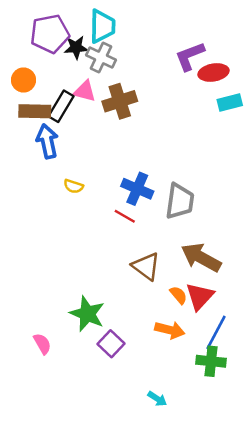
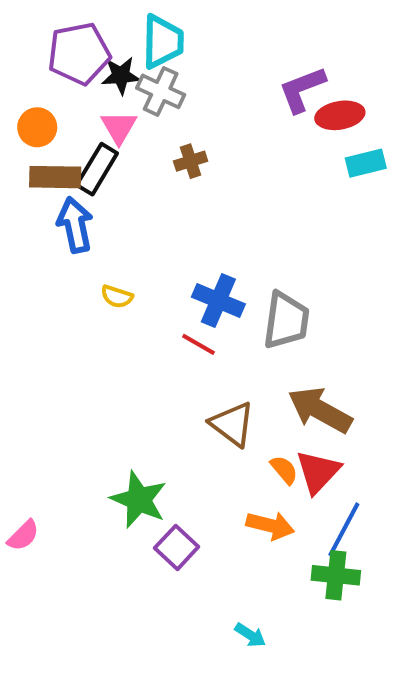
pink triangle: (85, 91) -> (119, 127), moved, turned 45
brown cross: (120, 101) -> (191, 161), size x0.6
pink semicircle: (42, 344) -> (23, 535), moved, turned 75

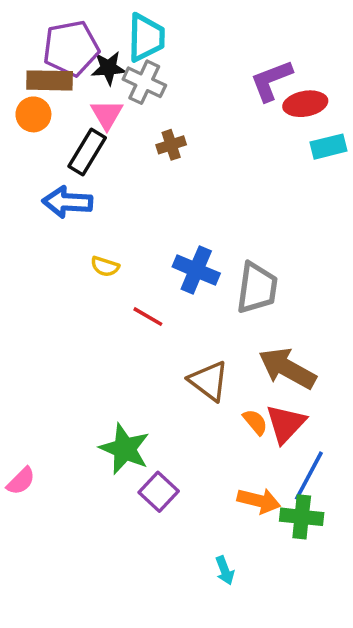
brown rectangle: (55, 177) -> (50, 80), moved
blue arrow: (75, 225) -> (67, 202), turned -75
red line: (198, 344) -> (148, 317), moved
orange arrow: (270, 526) -> (259, 501), moved
cyan arrow: (250, 635) -> (225, 570), turned 36

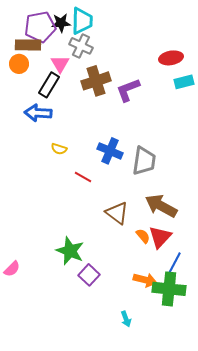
black star: (109, 68) -> (61, 23), moved
purple L-shape: (271, 80) -> (128, 90), moved
brown cross: (171, 145) -> (96, 81), size x1.8
green cross: (302, 517) -> (169, 289), size x1.4

